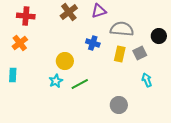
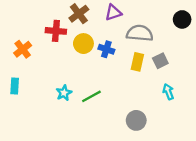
red cross: (26, 16) -> (56, 31), moved
black circle: (159, 36) -> (182, 19), moved
yellow circle: (65, 61) -> (83, 44), moved

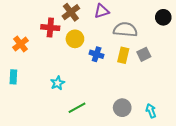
blue cross: (106, 49) -> (97, 54), moved
cyan arrow: (168, 92) -> (151, 111), moved
green line: (91, 96) -> (77, 108), moved

